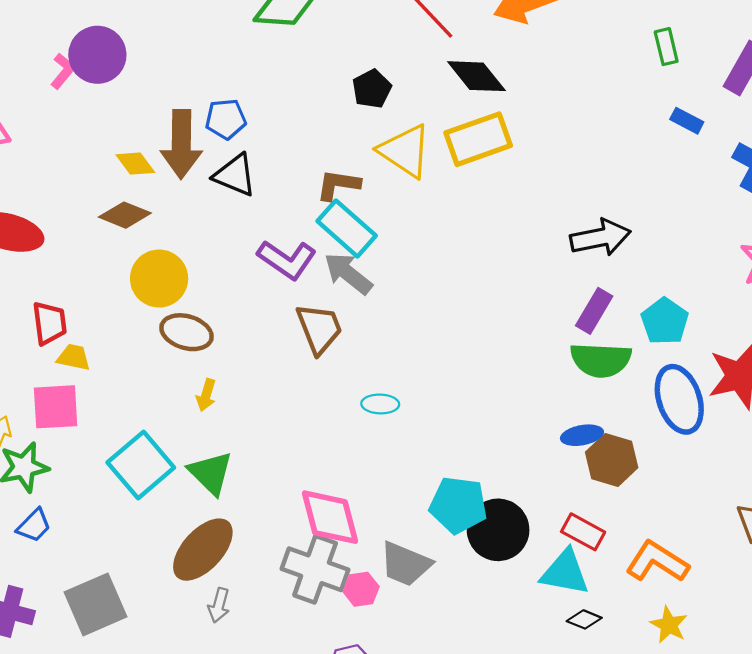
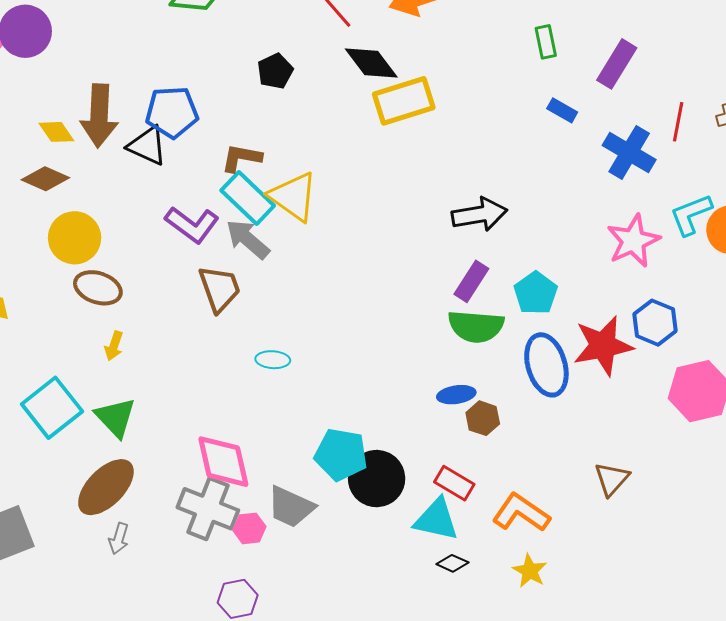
blue pentagon: (226, 119) -> (172, 112), moved, size x1.4
yellow rectangle: (478, 139) -> (404, 101), moved
yellow triangle: (405, 151) -> (293, 197), moved
brown hexagon: (612, 460) -> (483, 418), size x0.7

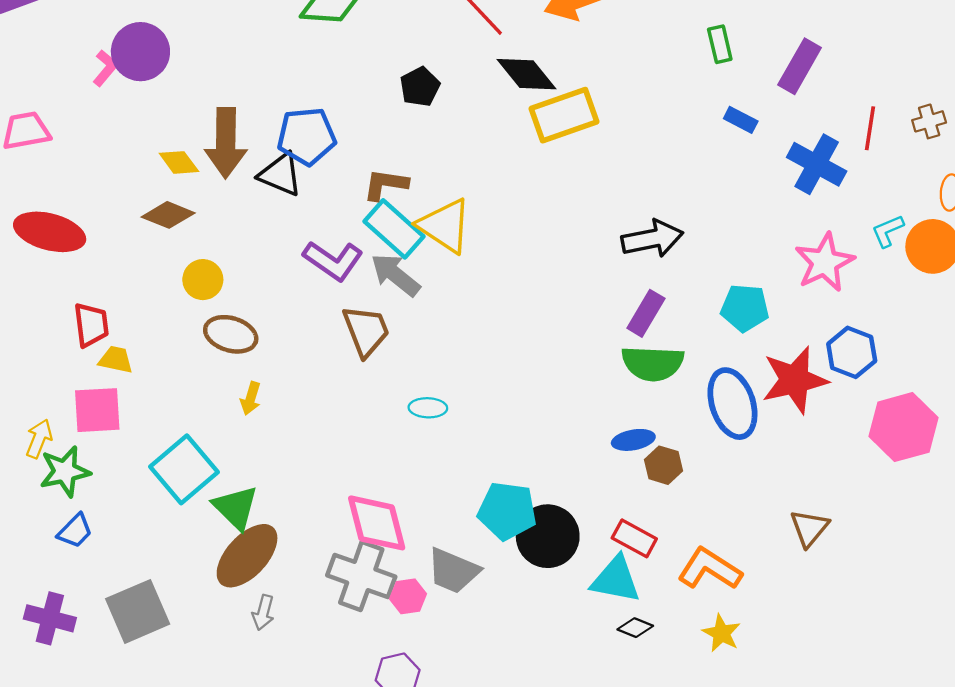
cyan L-shape: (691, 214) -> (888, 231), size x0.7
yellow circle: (75, 238) -> (203, 280), size x0.7
cyan pentagon: (536, 293) -> (745, 308), moved, turned -30
green triangle: (115, 417) -> (236, 508), moved

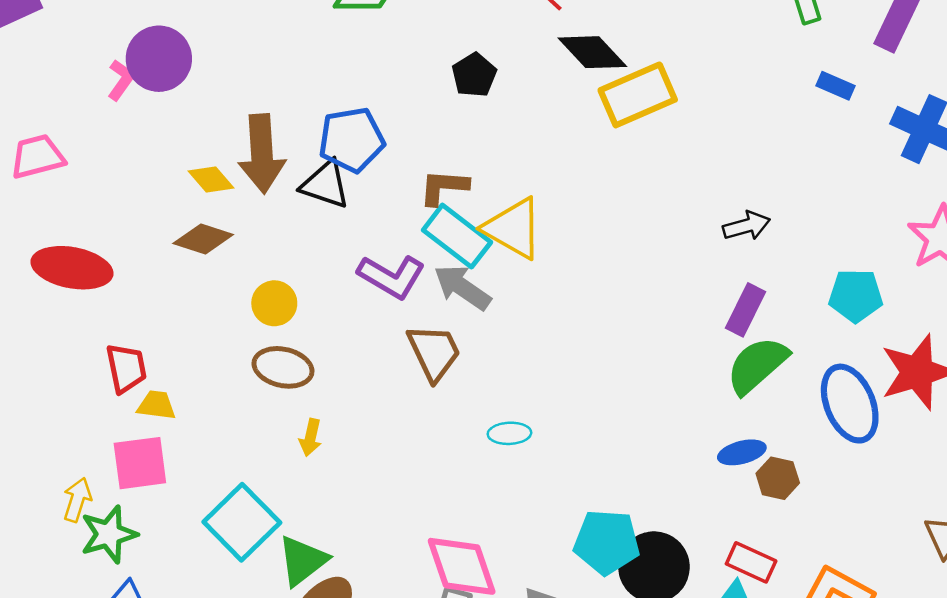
black arrow: (652, 239) -> (747, 226), size x0.7
yellow circle: (203, 280) -> (274, 303), moved
green semicircle: (653, 363) -> (757, 365), turned 140
green triangle: (236, 508) -> (303, 561), turned 42

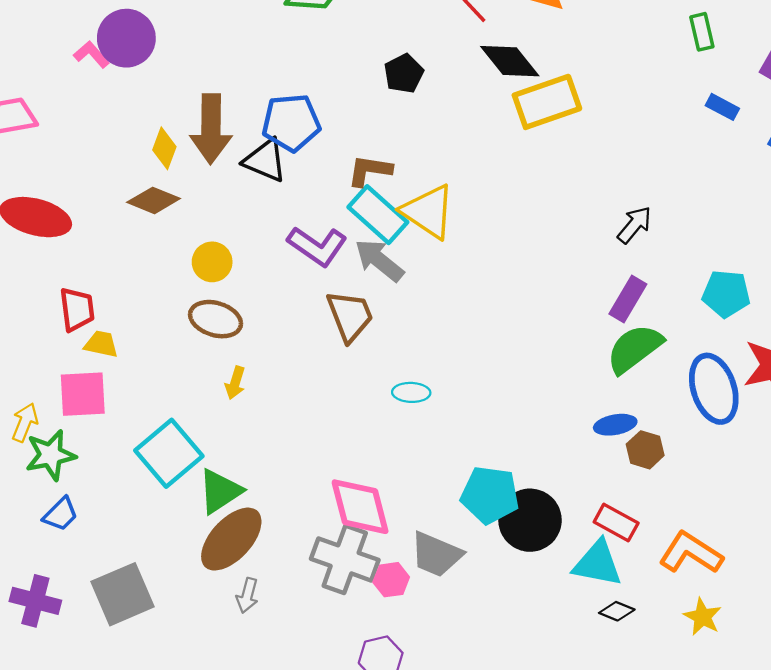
pink L-shape: (121, 80) -> (91, 54), turned -81
yellow diamond: (211, 179) -> (164, 148), turned 57
black arrow: (747, 226) -> (634, 225), turned -39

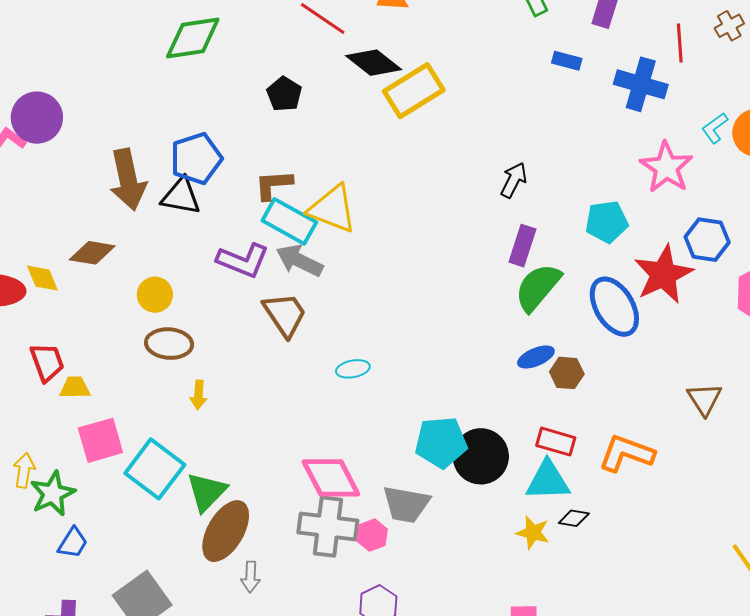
yellow diamond: (164, 148) -> (42, 278), moved, turned -30
pink square: (83, 394) -> (100, 440), moved
yellow star: (702, 617) -> (533, 533), moved

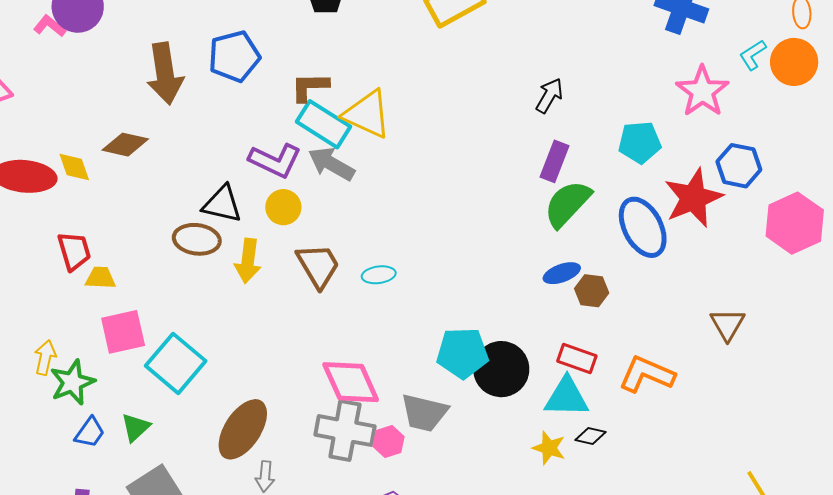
black triangle: (181, 196) -> (222, 204), moved
yellow circle: (155, 295) -> (283, 207), moved
brown trapezoid: (285, 314) -> (318, 266), moved
yellow arrow: (198, 395) -> (248, 261), moved, size x1.5
green triangle: (206, 492) -> (136, 427), moved, size x0.7

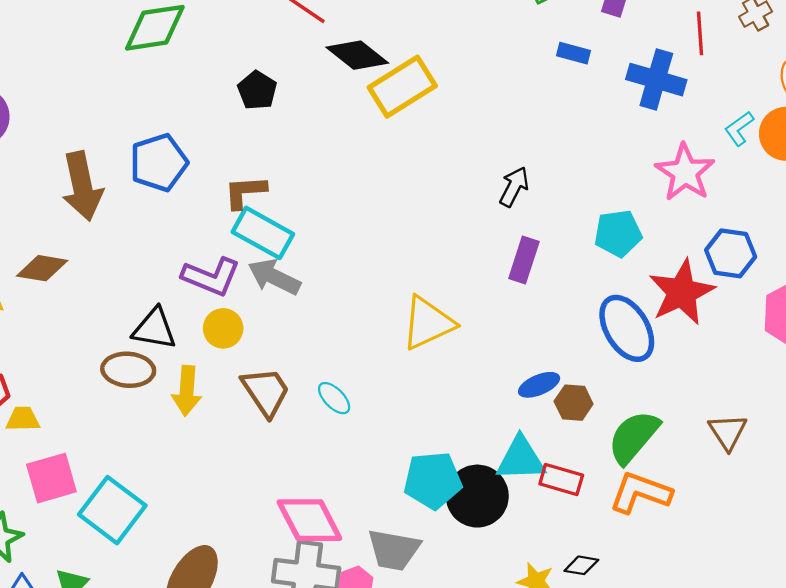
yellow triangle: (367, 114) -> (428, 323), moved, turned -46
green semicircle: (568, 204) -> (634, 437), moved
cyan ellipse: (379, 275) -> (334, 398), turned 56
cyan triangle: (567, 397) -> (521, 459), moved

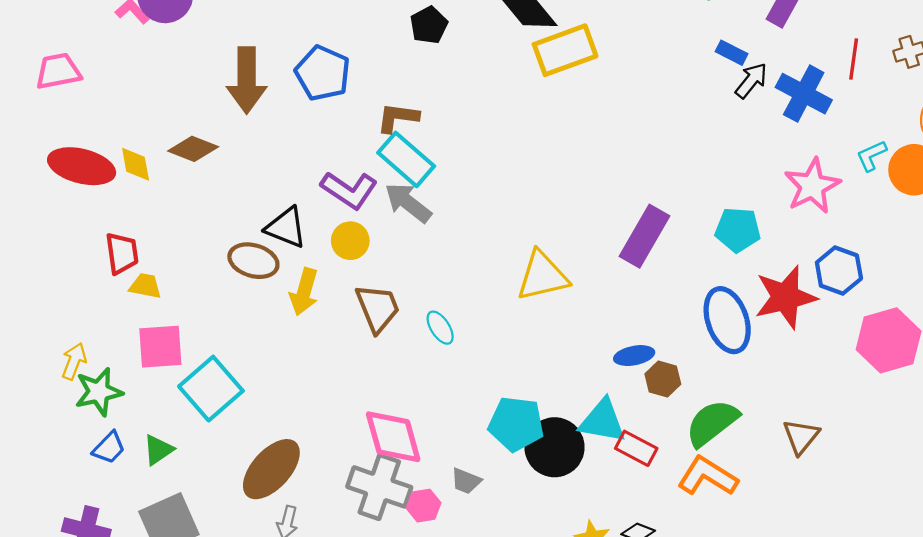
blue pentagon: (159, 163) -> (323, 73), turned 30
black arrow: (514, 187) -> (751, 81), moved
purple rectangle: (524, 260) -> (645, 236), size x1.4
gray trapezoid: (394, 550) -> (466, 481), size x0.6

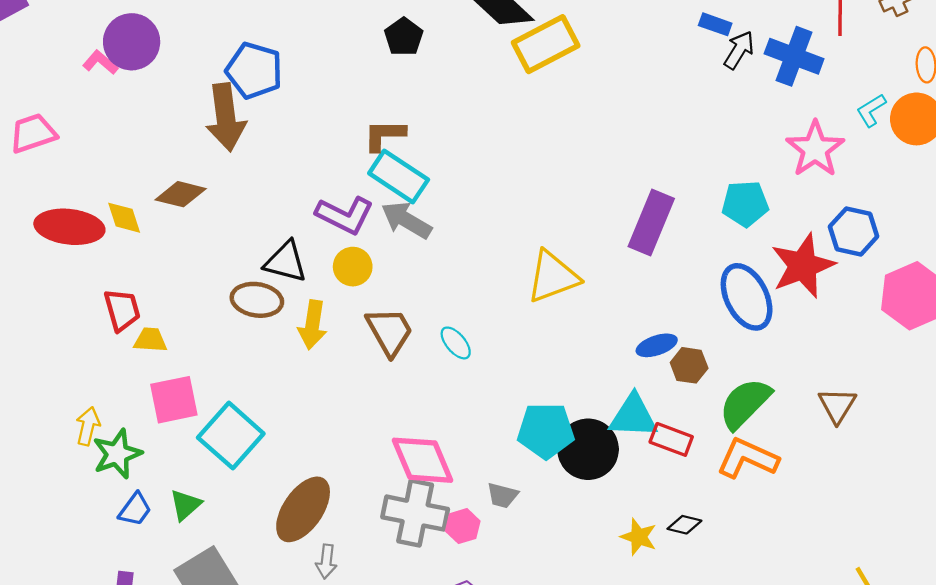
blue pentagon: (323, 73) -> (254, 70), moved

